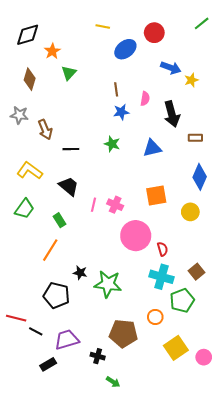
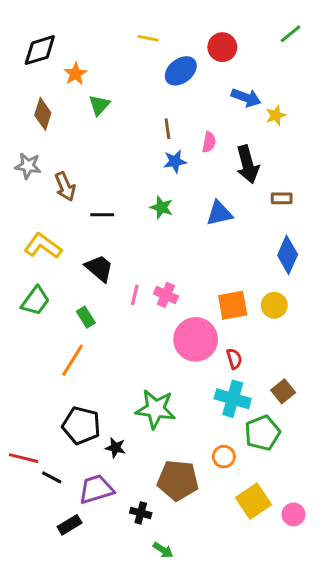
orange square: (156, 195) -> (233, 305), moved
black star: (80, 273) -> (115, 448), moved

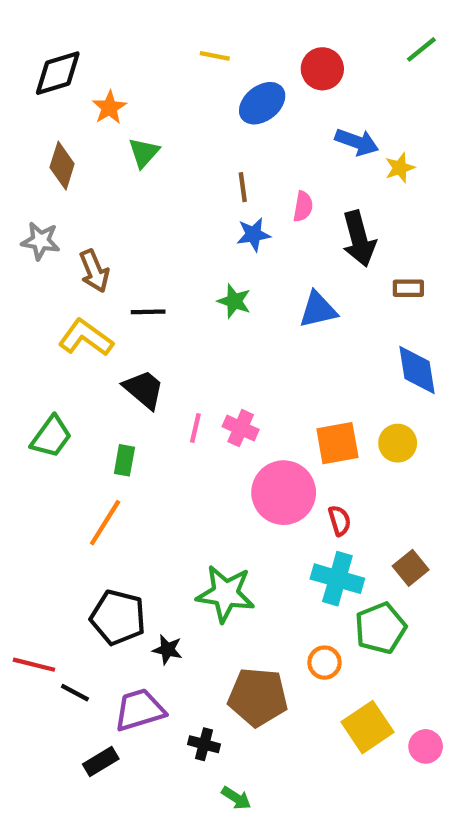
yellow L-shape: (43, 246) -> (86, 338), moved
blue diamond: (288, 255) -> (417, 370), turned -33
green rectangle: (86, 317) -> (124, 460), turned 42

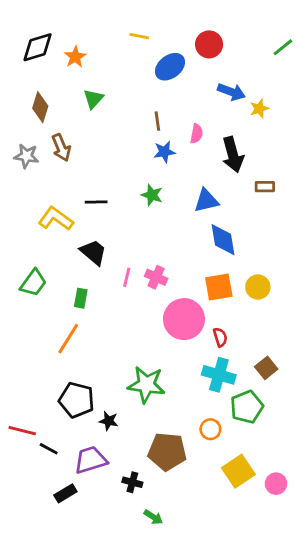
green line: (421, 49) -> (283, 47), moved
orange star: (109, 108) -> (75, 57), moved
brown arrow: (94, 271) -> (61, 148), moved
blue diamond: (417, 370) -> (223, 240), moved

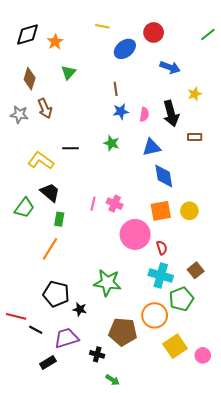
yellow star: (259, 109) -> (195, 94), moved
pink semicircle: (197, 134) -> (144, 114), moved
black trapezoid: (93, 252) -> (50, 192), moved
orange circle: (210, 429) -> (155, 315), size x1.6

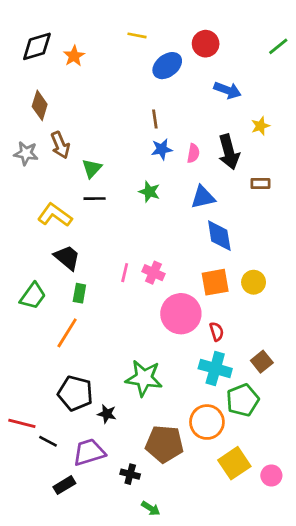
green triangle: (68, 72) -> (92, 168), moved
green trapezoid: (24, 208) -> (33, 296), moved

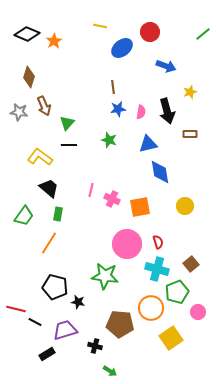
black diamond: (37, 46) -> (27, 34), turned 40
pink line: (125, 273) -> (91, 190), moved
orange square: (215, 282) -> (140, 207), moved
pink circle: (181, 314) -> (127, 244), moved
pink circle: (271, 475) -> (198, 312), moved

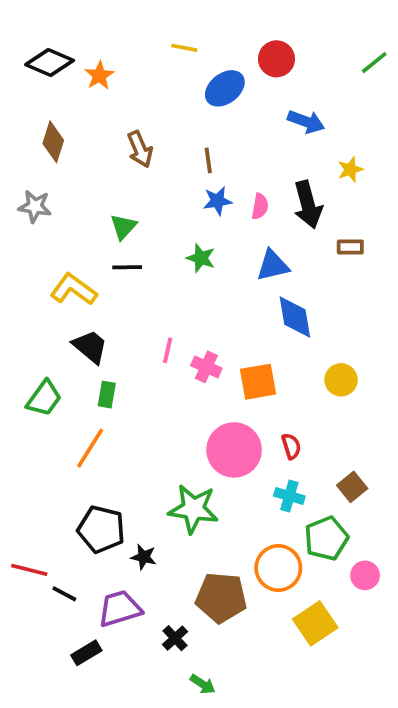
brown arrow: (44, 106) -> (140, 149), moved
cyan cross: (157, 269) -> (289, 496), size x0.7
black cross: (95, 346) -> (175, 638), turned 32

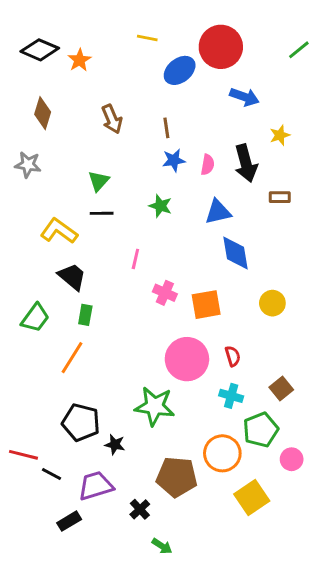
red circle: (276, 59) -> (221, 47), size x1.5
pink line: (168, 350) -> (135, 259), moved

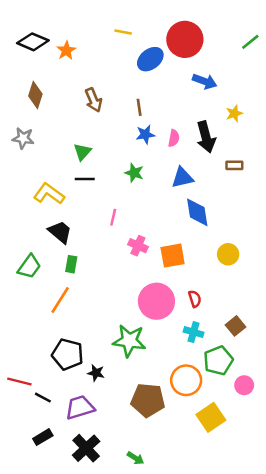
black cross: (140, 509) -> (86, 448), moved, size x1.6
black rectangle: (69, 521) -> (43, 437), moved

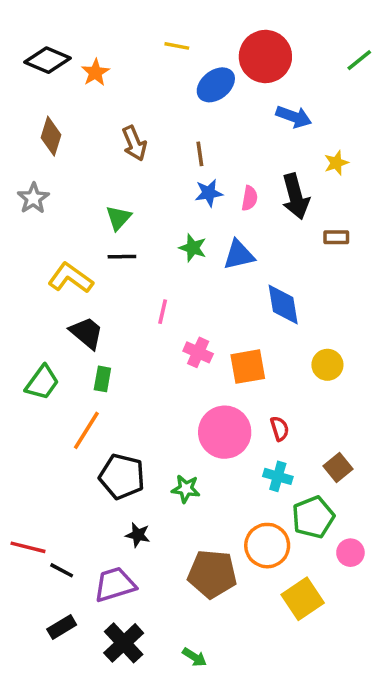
gray star: (23, 138) -> (33, 198), turned 30
blue triangle: (182, 178) -> (239, 255), moved
green star: (129, 341) -> (186, 489), size x0.6
black pentagon: (68, 354) -> (122, 476), moved

